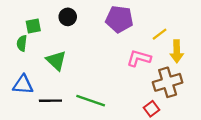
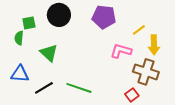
black circle: (68, 17) -> (59, 15), size x1.5
brown cross: (168, 82) -> (146, 72), turned 35
black line: (50, 101) -> (44, 88), turned -30

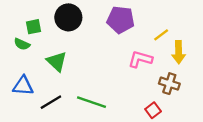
green semicircle: (19, 38) -> (22, 44), turned -72
brown cross: (146, 72) -> (169, 84), size x0.7

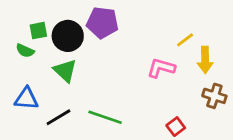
black circle: (68, 17) -> (68, 36), moved
purple pentagon: (121, 20) -> (102, 23), moved
brown cross: (169, 84) -> (214, 96), moved

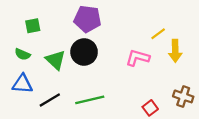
black circle: (68, 36) -> (84, 52), moved
green semicircle: (25, 51) -> (22, 54), moved
brown cross: (214, 96) -> (183, 96), moved
green line: (105, 117) -> (90, 100), turned -32

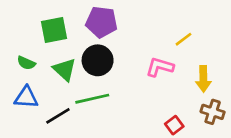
green square: (33, 26) -> (54, 30), moved, size x1.5
yellow arrow: (175, 51) -> (203, 79), moved
green line: (90, 100) -> (92, 99), moved

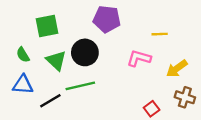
purple pentagon: (102, 22) -> (107, 19), moved
yellow line: (183, 39) -> (160, 34), turned 35
green semicircle: (26, 63) -> (23, 55), turned 35
yellow arrow: (203, 79) -> (177, 69), turned 55

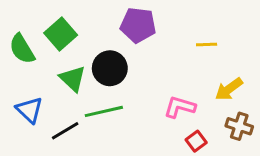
green square: (47, 26) -> (61, 34), turned -30
green semicircle: (23, 55) -> (22, 49), moved, size x1.5
pink L-shape: (139, 58) -> (180, 107), moved
blue triangle: (23, 85) -> (29, 110), turned 40

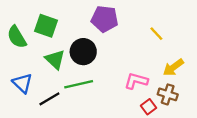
green square: (61, 34) -> (46, 26), turned -30
yellow line: (207, 44) -> (156, 34), turned 49
brown cross: (239, 126) -> (168, 94), moved

